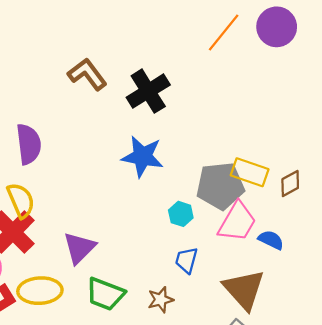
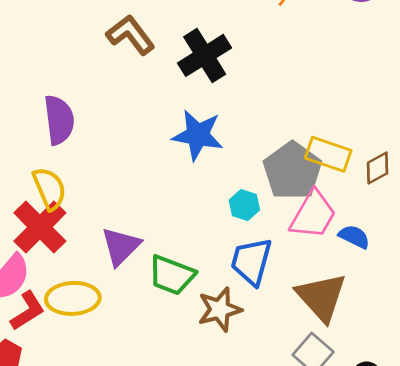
gray pentagon: (220, 186) -> (292, 171), turned -30
blue trapezoid: (186, 260) -> (251, 261), size x1.5
green trapezoid: (105, 294) -> (172, 275), moved
brown star: (161, 300) -> (220, 309), size x1.4

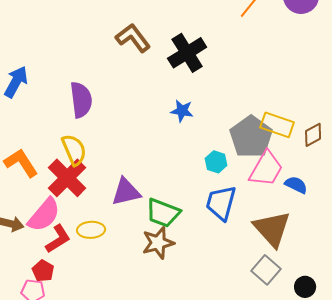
blue star: (198, 135) -> (182, 111), size x0.6
purple triangle: (121, 246) -> (126, 192), turned 32
yellow ellipse: (73, 298) -> (91, 230), size x0.7
brown star: (220, 309) -> (158, 243), moved

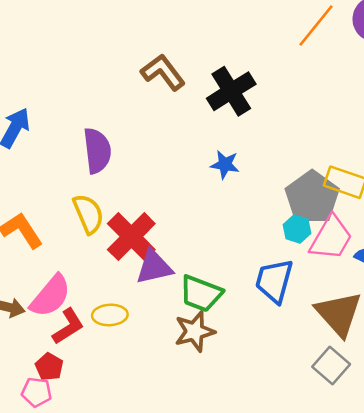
cyan hexagon: (216, 162) -> (297, 229), moved
red cross: (67, 178) -> (131, 237), moved

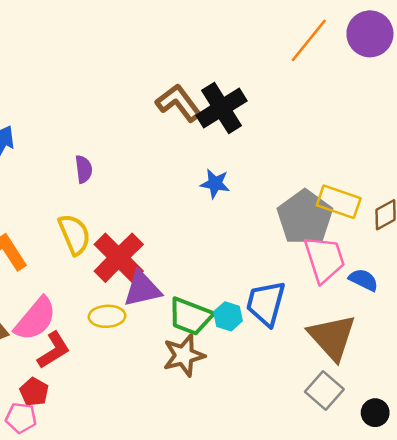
brown L-shape: (163, 72) -> (179, 103), moved
purple semicircle: (97, 151) -> (84, 169), size x0.6
cyan hexagon: (297, 229) -> (228, 316), moved
pink trapezoid: (331, 238) -> (324, 259), turned -48
yellow ellipse: (110, 315) -> (107, 316), moved

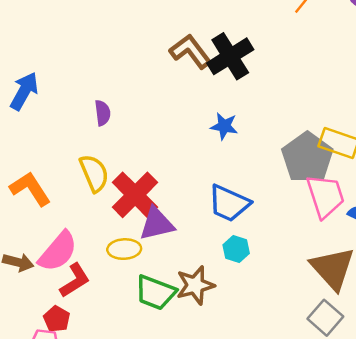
blue trapezoid: (266, 303) -> (229, 203), moved, turned -81
green trapezoid: (190, 316) -> (156, 292), moved

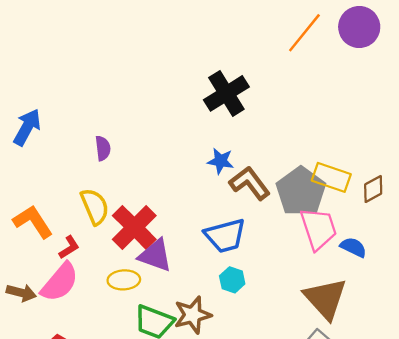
brown L-shape: (190, 51) -> (250, 183), moved
blue trapezoid: (229, 203) -> (225, 236), turned -39
purple triangle: (157, 224) -> (155, 255), turned 33
red L-shape: (75, 280) -> (69, 247), moved, size x0.7

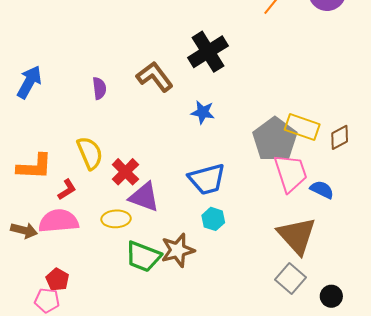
purple semicircle: (103, 148) -> (99, 88), moved
brown L-shape: (250, 183) -> (155, 77), moved
orange L-shape: (33, 222) -> (34, 167), turned 126
red cross: (134, 227) -> (125, 172), size x0.7
pink semicircle: (60, 282) -> (59, 221), turned -135

